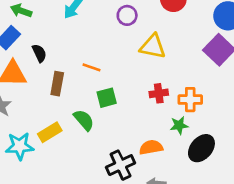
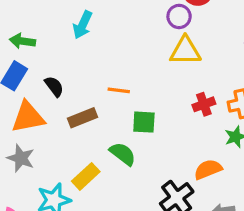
purple circle: (127, 15) -> (179, 16), moved
brown rectangle: (57, 84) -> (82, 118), turned 70
green square: (107, 98) -> (144, 122), turned 30

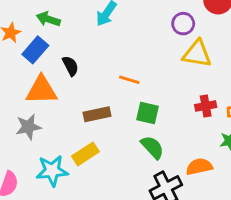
purple circle: (179, 16) -> (183, 24), moved
brown rectangle: (82, 118) -> (97, 114), moved
green semicircle: (123, 154) -> (152, 147), moved
gray star: (21, 158) -> (28, 127), turned 30

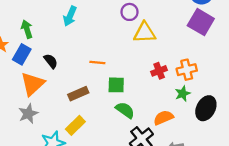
green arrow: (48, 19) -> (27, 29), turned 66
orange triangle: (41, 90) -> (33, 84), turned -30

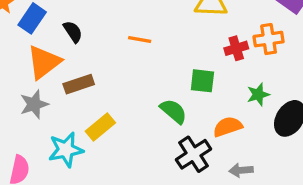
orange cross: (187, 70) -> (269, 39), moved
red cross: (159, 71) -> (236, 48), moved
green square: (116, 85) -> (202, 81), moved
brown rectangle: (78, 94) -> (79, 84), moved

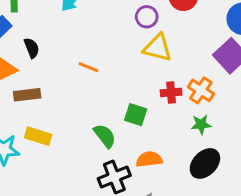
orange cross: (269, 39) -> (201, 90), turned 30
green star: (258, 94) -> (201, 124), moved
yellow rectangle: (100, 127) -> (38, 136), turned 45

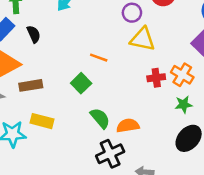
black semicircle: (32, 48) -> (34, 34), moved
orange line: (88, 67) -> (99, 58), moved
green square: (136, 115) -> (81, 83), moved, turned 30
orange semicircle: (149, 159) -> (128, 126), moved

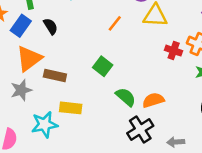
orange line: (99, 58) -> (115, 23), moved, turned -63
red cross: (156, 78) -> (174, 51), turned 35
brown rectangle: (31, 85) -> (55, 76), turned 30

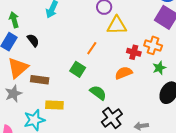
orange line: (115, 23) -> (92, 48), moved
orange semicircle: (153, 100) -> (124, 73), moved

